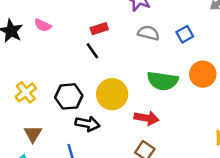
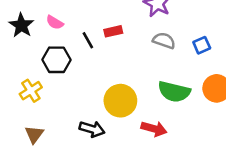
black line: (92, 51) -> (88, 40), moved
black hexagon: (69, 96) -> (57, 60), moved

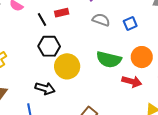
black hexagon: (57, 60) -> (49, 46), moved
red arrow: (154, 129) -> (132, 81), moved

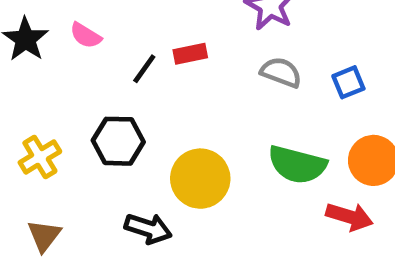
black line: (42, 20) -> (144, 69), turned 64
black hexagon: (49, 46) -> (118, 141), moved

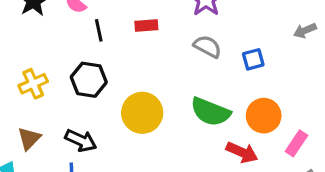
black line: (144, 69) -> (99, 30), moved, turned -55
black arrow: (148, 228) -> (81, 141), moved

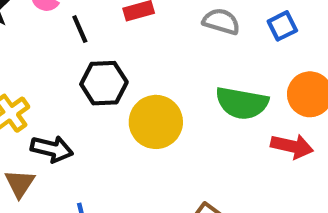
black hexagon: (89, 80) -> (104, 83), moved
black arrow: (81, 141) -> (52, 149), moved

